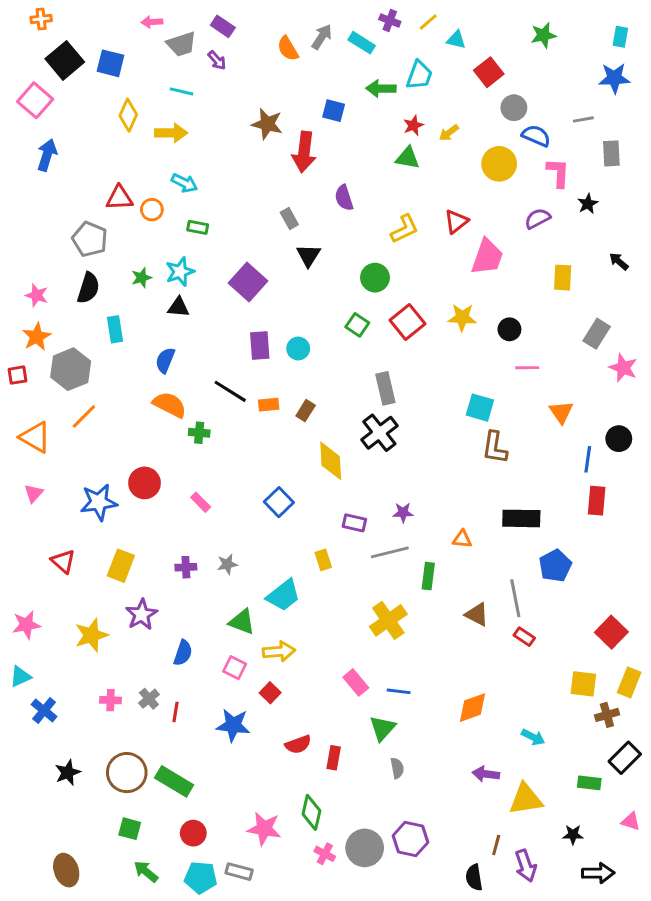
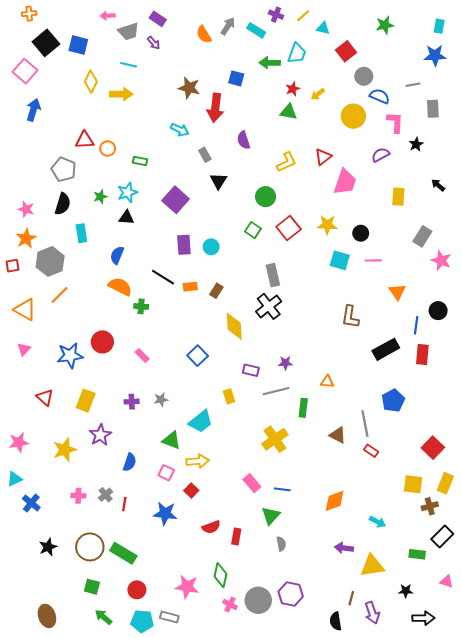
cyan arrow: (184, 183) -> (180, 130), moved
cyan square: (480, 408) -> (340, 260), moved
black rectangle: (521, 518) -> (386, 349), moved, turned -30

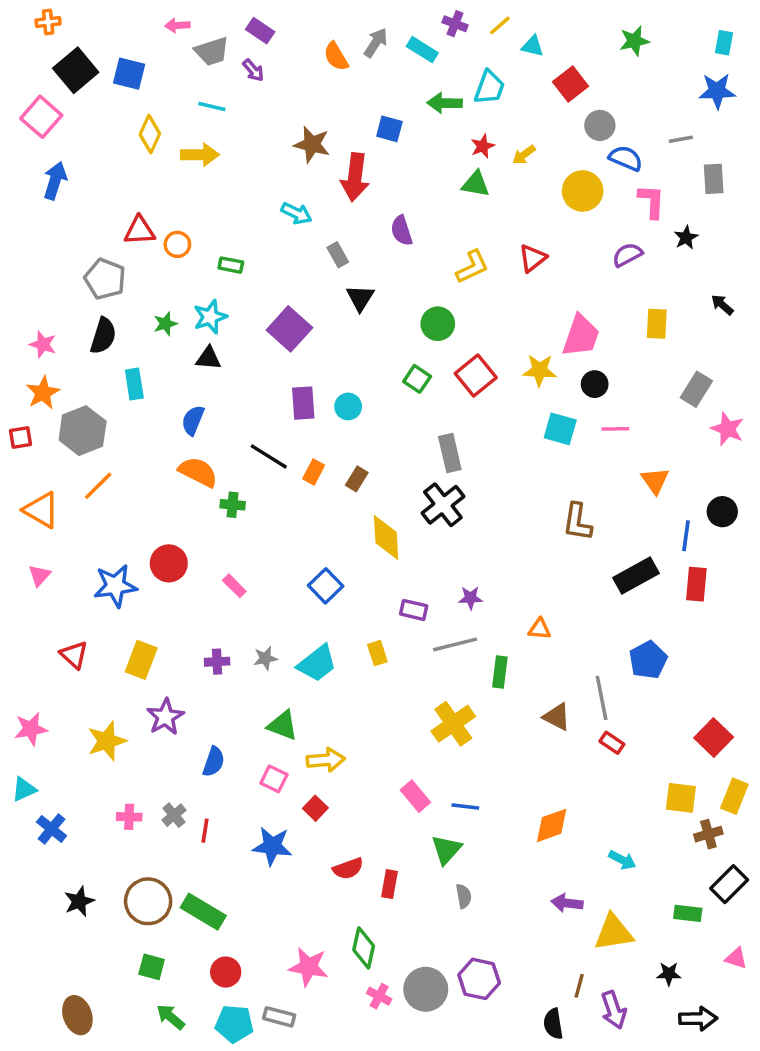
pink trapezoid: (345, 182) -> (581, 336), moved
orange rectangle: (190, 287) -> (314, 472), turned -56
cyan trapezoid: (201, 421) -> (317, 663), moved

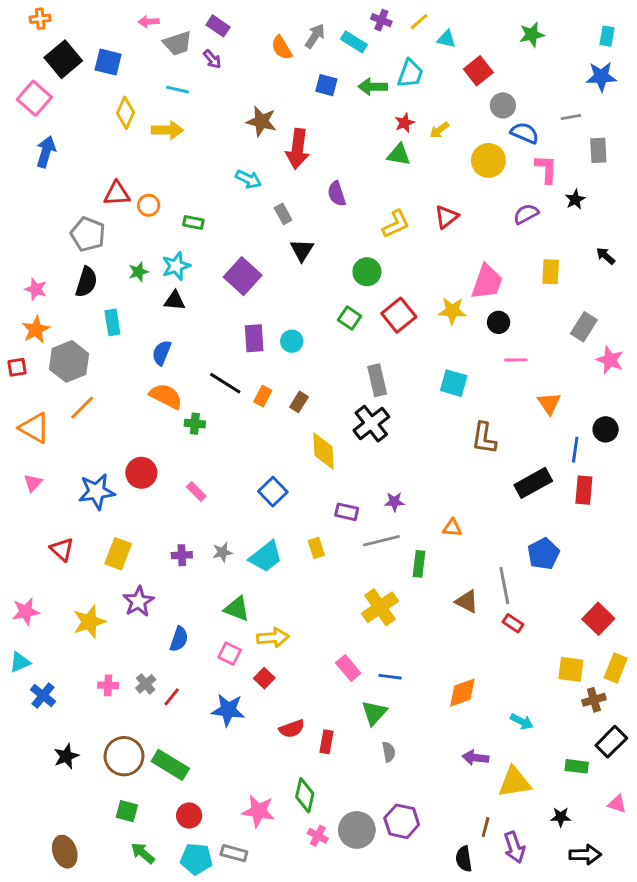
blue square: (389, 129) -> (326, 85), moved
cyan square: (560, 429) -> (454, 383), moved
red line: (205, 831) -> (172, 697), turned 30

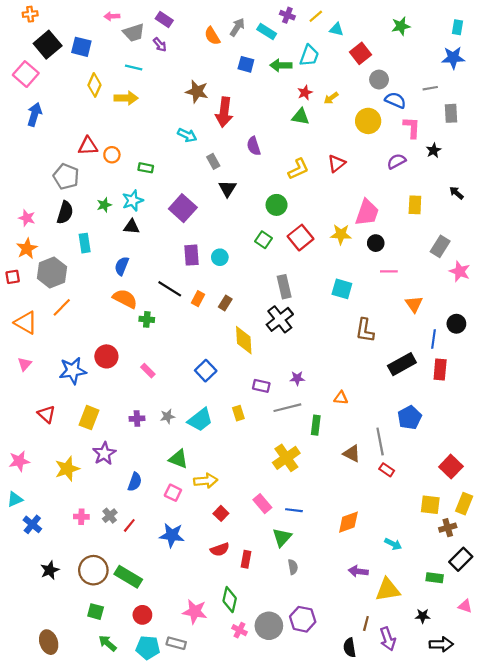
red square: (264, 678) -> (221, 513), moved

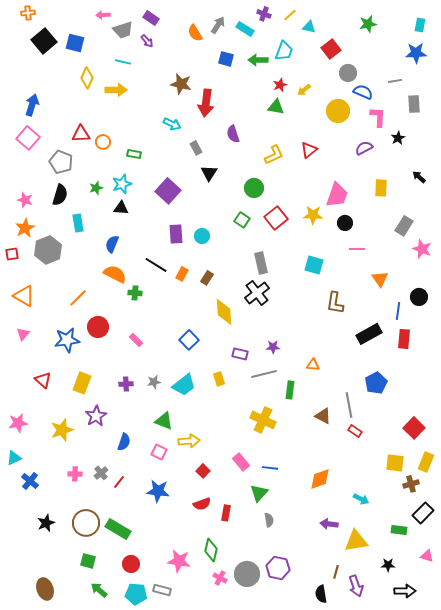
pink square: (26, 74) -> (28, 138), moved
orange line: (62, 307) -> (78, 298), moved
yellow cross: (286, 458) -> (263, 420), turned -30

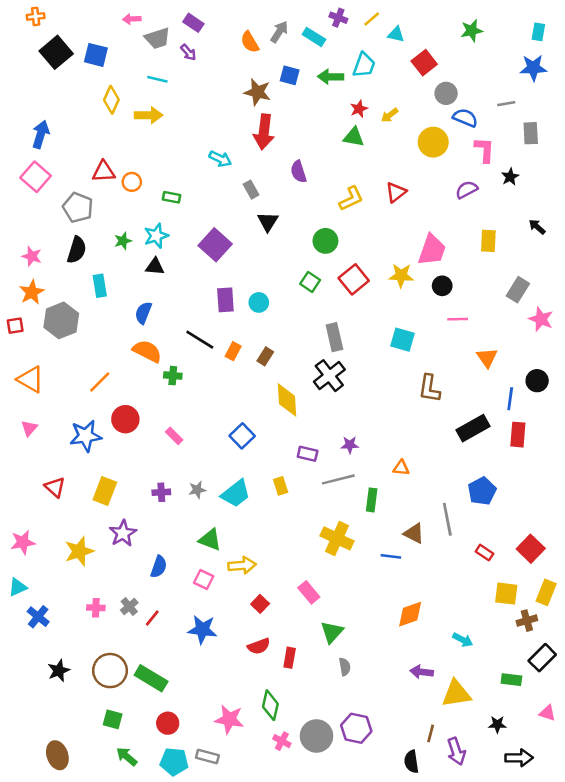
brown star: (181, 84) -> (257, 92), moved
red rectangle: (355, 431) -> (485, 553), moved
blue line: (270, 468) -> (391, 556), moved

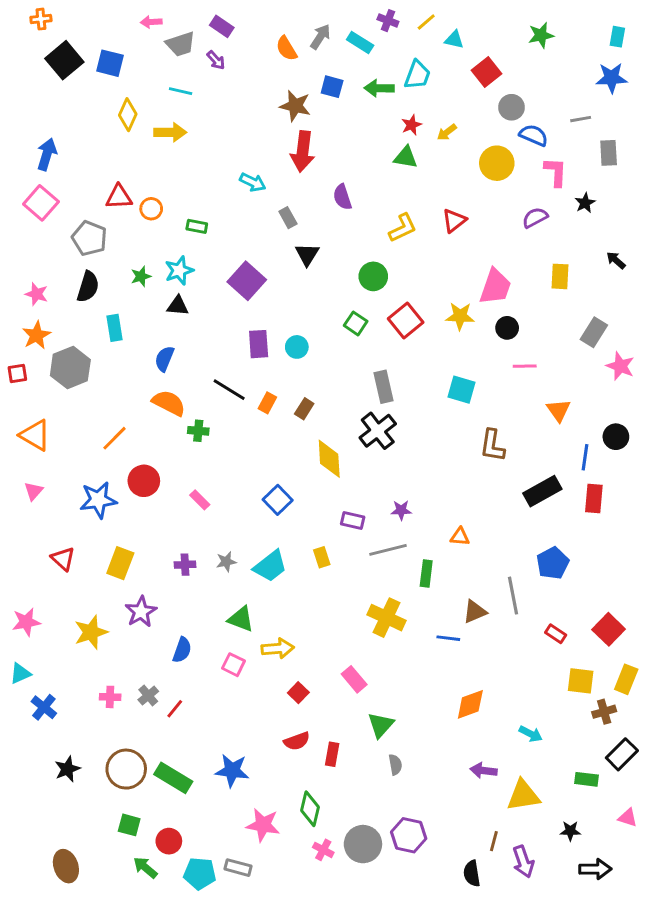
brown triangle: (414, 533) -> (475, 612), turned -50
blue star: (202, 630) -> (232, 771), moved
red circle: (168, 723) -> (169, 841), moved

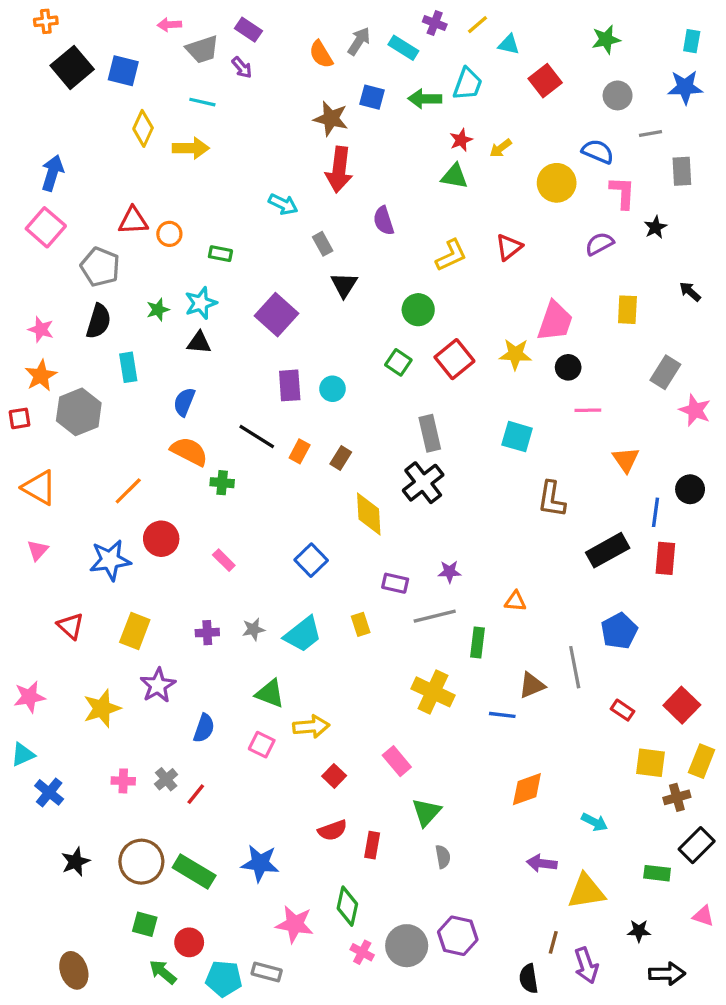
gray circle: (512, 107) -> (618, 95), moved

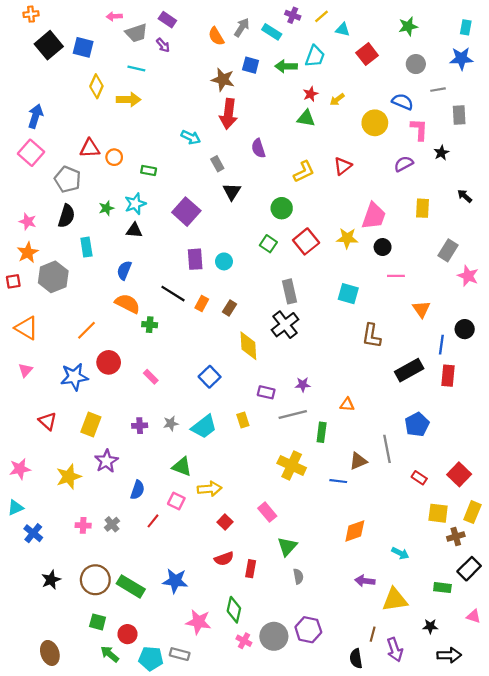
red line: (196, 794) -> (153, 521), moved

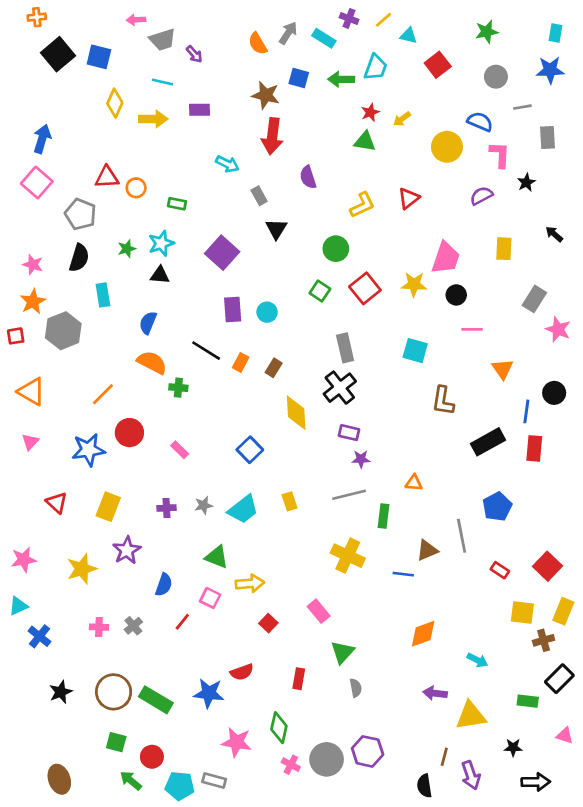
purple rectangle: (167, 20) -> (200, 110), moved, turned -35
purple rectangle: (266, 392) -> (349, 433), moved
red semicircle: (224, 559) -> (242, 672), moved

